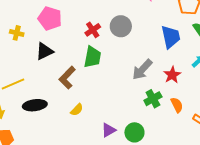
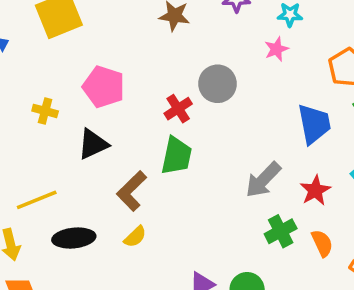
gray circle: (121, 26) -> (218, 84), moved
yellow semicircle: (77, 110) -> (135, 237), moved

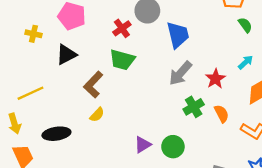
blue trapezoid: (314, 124) -> (178, 35), moved
green trapezoid: (176, 156) -> (122, 60), turned 96
black ellipse: (74, 238) -> (56, 134), moved

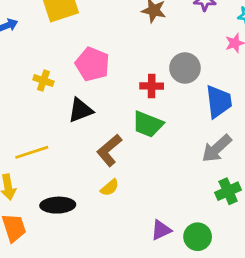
red cross: (122, 28) -> (152, 86), turned 30

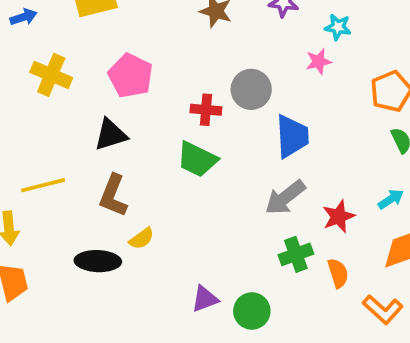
yellow cross: (43, 81) -> (51, 75), moved, size x1.5
brown L-shape: (109, 150) -> (113, 196), moved, turned -32
black ellipse: (58, 205) -> (98, 261), moved

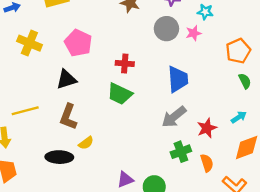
gray circle: (251, 89) -> (166, 29), moved

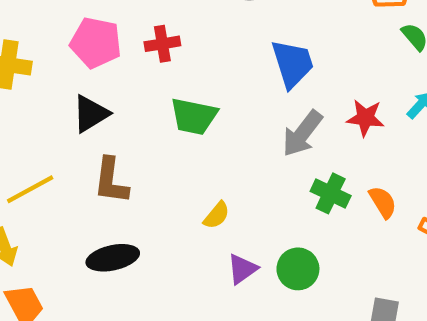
red cross: (125, 63) -> (162, 44), moved
red star: (207, 128) -> (365, 118), moved, turned -30
yellow semicircle: (86, 143) -> (217, 215), moved
green cross: (181, 152) -> (331, 193), turned -30

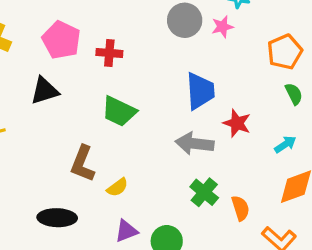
red star: (365, 118) -> (237, 123), moved
gray arrow: (302, 134) -> (195, 144), turned 45
brown L-shape: (111, 181) -> (83, 164), moved
black ellipse: (113, 258) -> (57, 218), moved

